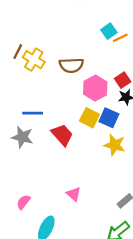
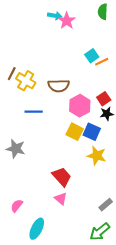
blue line: (33, 113) -> (34, 112), moved
red trapezoid: (62, 135) -> (62, 177), moved

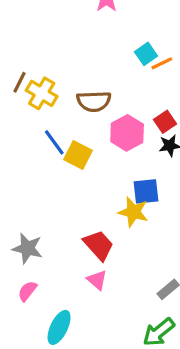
blue line: (34, 112) -> (54, 142), turned 54
yellow square: (75, 132) -> (78, 155), moved
blue square: (92, 132) -> (146, 191), moved, turned -30
gray star: (16, 149) -> (27, 248), moved
yellow star: (97, 156) -> (133, 212), moved

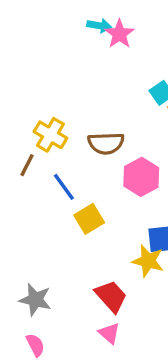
brown line: (19, 82) -> (27, 165), moved
yellow square: (78, 155) -> (89, 219), moved, turned 32
pink semicircle: (27, 291) -> (35, 345), turned 115

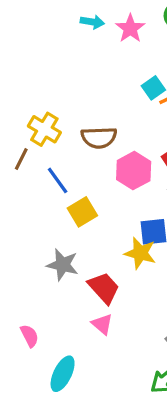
pink star: (119, 34) -> (130, 28), moved
gray star: (35, 300) -> (63, 265), moved

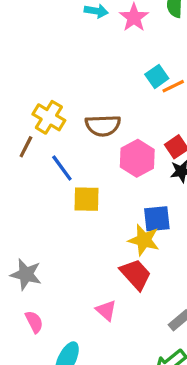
yellow square: (82, 212) -> (86, 199), turned 32
gray star: (63, 265) -> (26, 274), moved
red trapezoid: (104, 288) -> (136, 274), moved

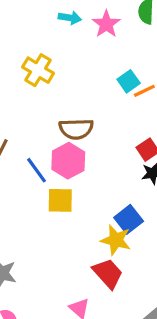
yellow cross: (49, 117) -> (38, 70), moved
pink hexagon: (137, 158) -> (68, 161), moved
blue square: (157, 219) -> (129, 219), turned -32

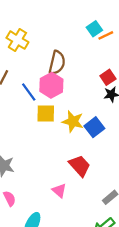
yellow cross: (38, 70) -> (17, 40), moved
brown semicircle: (76, 129) -> (57, 63), turned -75
yellow star: (116, 240) -> (73, 122), moved

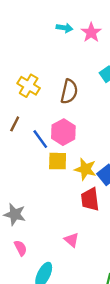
brown semicircle: (57, 63) -> (69, 92), moved
red trapezoid: (80, 166) -> (90, 199), moved, turned -145

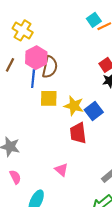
brown semicircle: (69, 92) -> (50, 67), moved
pink hexagon: (63, 132) -> (36, 58), moved
blue line: (40, 139) -> (33, 79), turned 42

